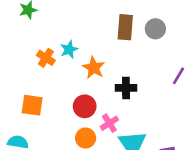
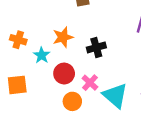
cyan star: (69, 49) -> (42, 55), moved
orange star: (94, 68) -> (63, 37), turned -30

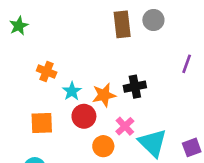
orange star: (63, 37) -> (104, 95), moved
red circle: (64, 74) -> (84, 116), moved

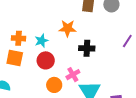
orange cross: (47, 72) -> (19, 38), moved, turned -32
orange star: (104, 95) -> (68, 28), moved

